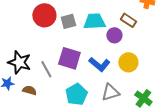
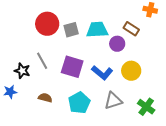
black star: (19, 62) -> (22, 71), size x0.7
gray line: (46, 69) -> (42, 61), moved
brown semicircle: (29, 90) -> (45, 98), moved

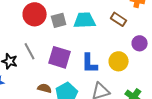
purple circle: (117, 44) -> (140, 43), moved
blue L-shape: (102, 73) -> (90, 63), turned 50
brown semicircle: (45, 98) -> (45, 88), moved

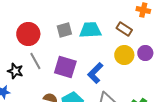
red circle: (35, 14) -> (28, 34), moved
yellow circle: (119, 61) -> (124, 55), moved
blue L-shape: (90, 63) -> (95, 73), turned 45

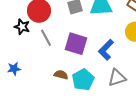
black star: (15, 71) -> (22, 27), moved

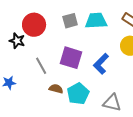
gray line: (46, 38) -> (41, 66), moved
gray triangle: (117, 78) -> (112, 103), moved, turned 30

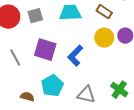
gray square: (70, 21) -> (35, 16), moved
brown semicircle: (56, 89) -> (27, 97), moved

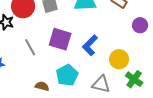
yellow circle: (104, 38) -> (119, 59), moved

